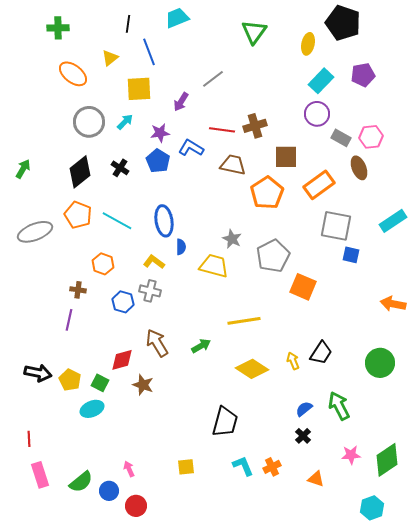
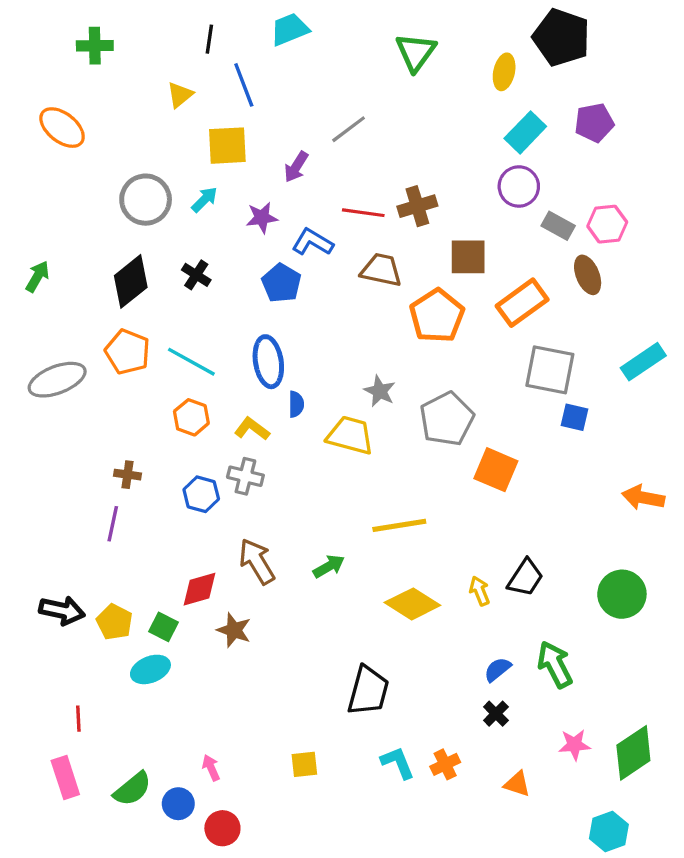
orange ellipse: (73, 74) -> (62, 128), moved
blue pentagon: (158, 161) -> (281, 283), moved
orange hexagon: (103, 264) -> (191, 417), moved
red line: (29, 439) -> (78, 719), moved

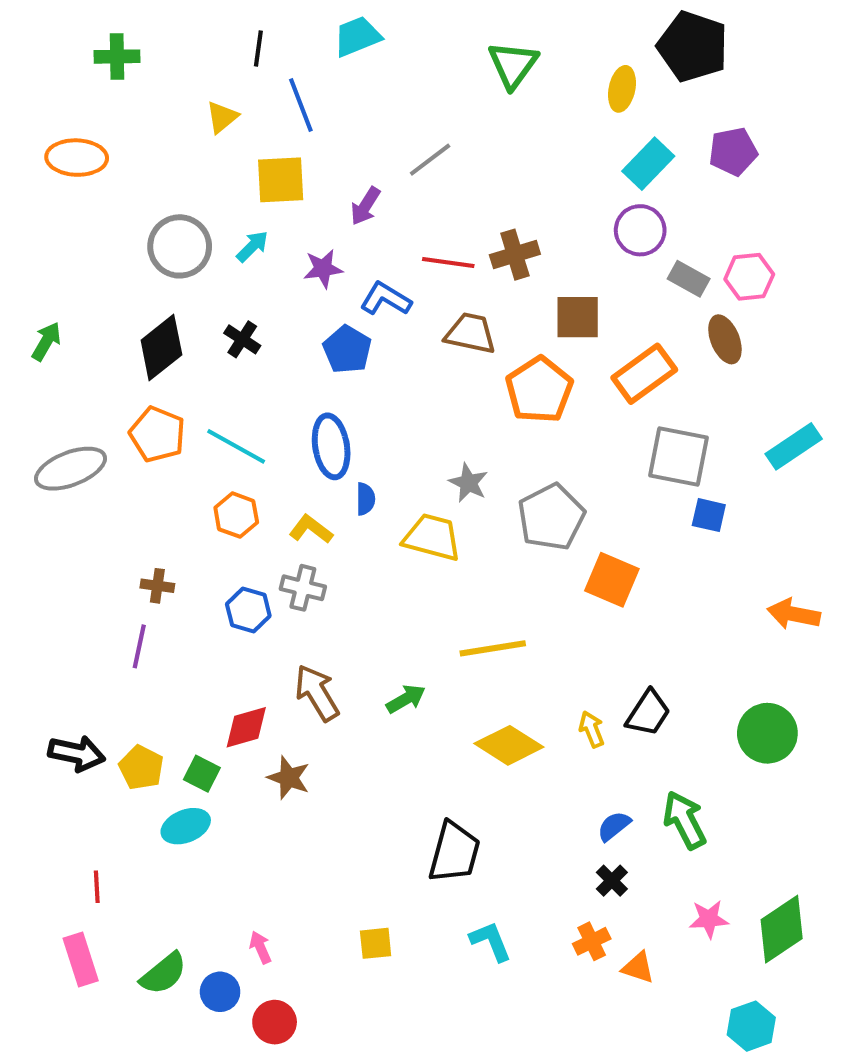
orange ellipse: (62, 128) -> (77, 158), turned -36
orange cross: (445, 764) -> (592, 941), moved

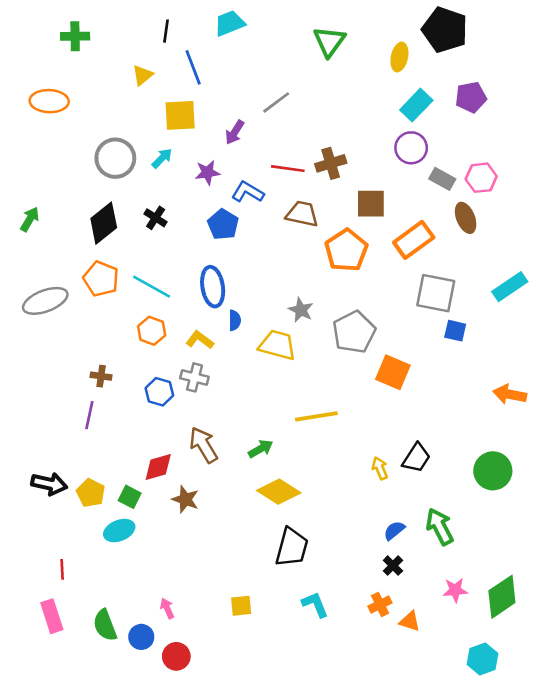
yellow diamond: (509, 745) -> (279, 492), moved
green semicircle: (163, 974) -> (105, 625), turned 108

